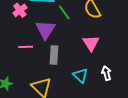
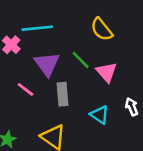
green line: (64, 12) -> (81, 60), moved
pink line: (26, 47) -> (25, 89), turned 48

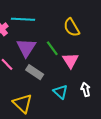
gray rectangle: (63, 94) -> (35, 72), turned -60

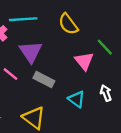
yellow semicircle: (72, 27) -> (68, 24), moved
green line: (52, 48) -> (105, 47), moved

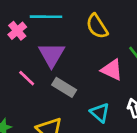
pink triangle: (84, 61) -> (112, 70), turned -30

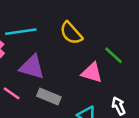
purple triangle: (52, 55) -> (32, 67), turned -36

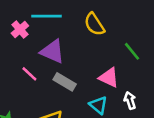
pink triangle: (92, 73) -> (109, 77), moved

